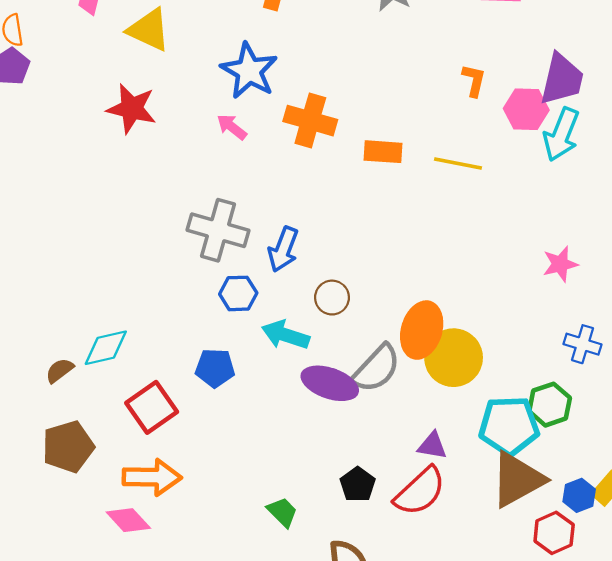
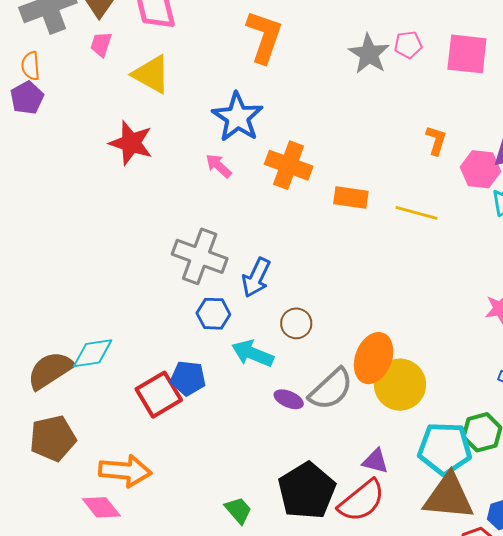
brown semicircle: (60, 370) -> (50, 370), size x1.8
purple ellipse: (330, 383) -> (289, 399), size x0.6
red square: (152, 407) -> (159, 395), moved
brown triangle: (517, 479) -> (449, 497), turned 30
black pentagon: (358, 484) -> (307, 491), size x1.8

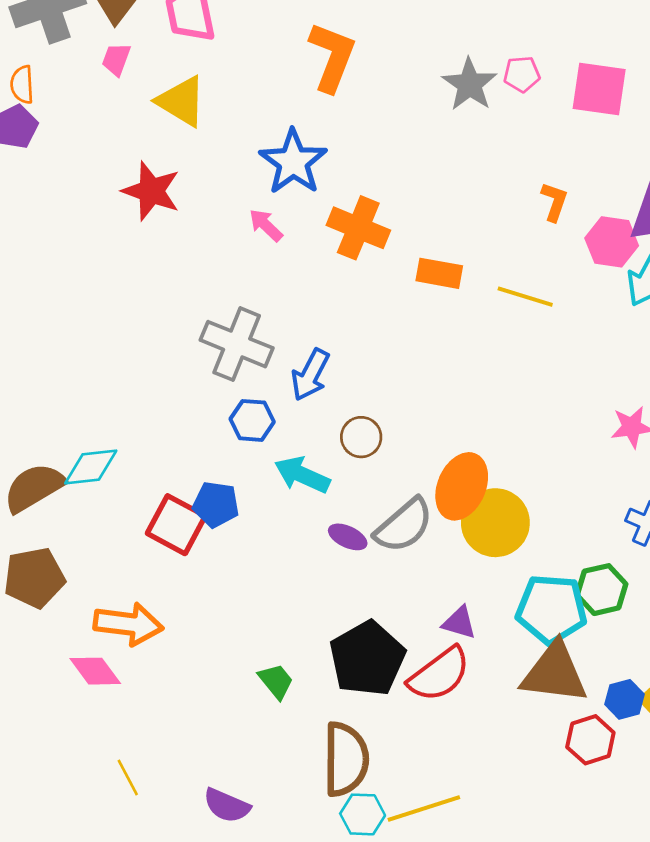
red square: (159, 395) -> (176, 525), turned -33

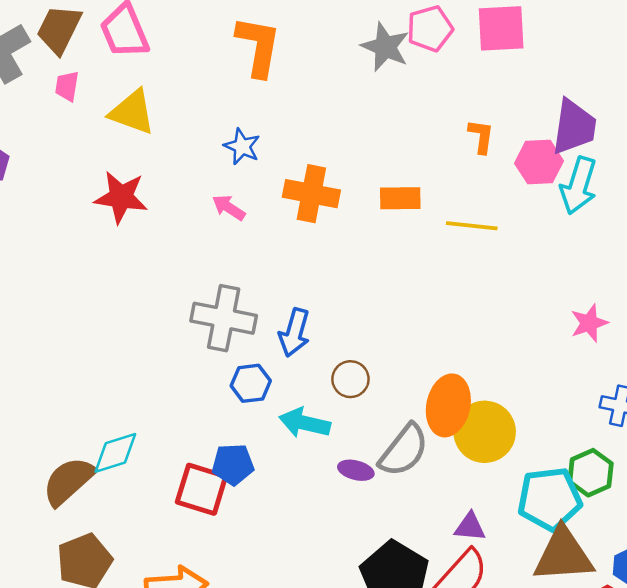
pink pentagon: (522, 74) -> (430, 29), size x1.4
blue star: (293, 162) -> (242, 146), size x0.6
orange rectangle: (439, 273) -> (400, 198), moved

